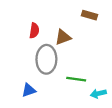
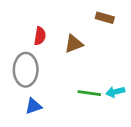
gray ellipse: (46, 59) -> (26, 70), moved
cyan arrow: (98, 94) -> (115, 92), moved

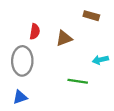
cyan arrow: (115, 92) -> (100, 60), moved
blue triangle: (33, 106) -> (20, 97), moved

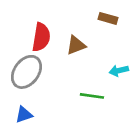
red semicircle: (35, 32) -> (41, 37), size x1.5
gray ellipse: (22, 61) -> (26, 72), turned 36

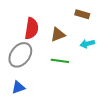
cyan arrow: (119, 71) -> (87, 44), moved
green line: (92, 96) -> (60, 61), moved

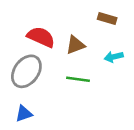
red semicircle: (31, 28) -> (41, 37), turned -75

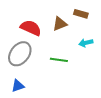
brown triangle: (75, 45) -> (60, 24), moved

